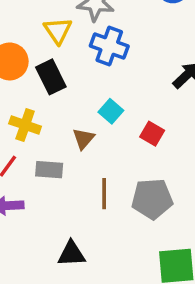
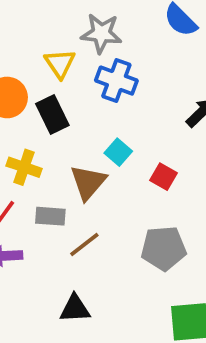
brown triangle: (83, 139) -> (88, 182), size x1.5
brown line: (104, 194) -> (84, 245), moved, turned 52

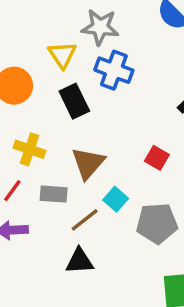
black rectangle: (52, 114) -> (74, 101), moved
cyan square: (118, 152) -> (116, 199), moved
black triangle: (75, 309) -> (79, 261), moved

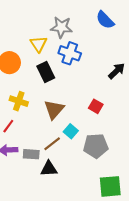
gray rectangle: (54, 194) -> (31, 154), moved

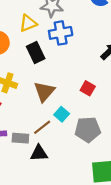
yellow triangle: (39, 44) -> (28, 23), turned 42
blue cross: (70, 53) -> (61, 33), turned -30

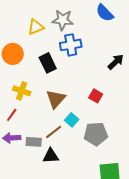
yellow triangle: (28, 23) -> (36, 27), moved

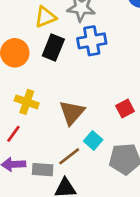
black rectangle: (48, 63) -> (53, 47), moved, turned 48
red square: (96, 96) -> (125, 109), turned 32

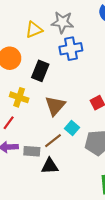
black rectangle: (53, 47) -> (40, 71), moved

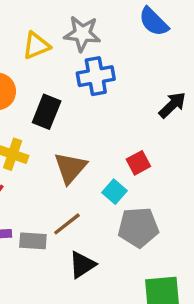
cyan square: (72, 128) -> (115, 192), moved
black triangle: (50, 166) -> (82, 265), moved, turned -30

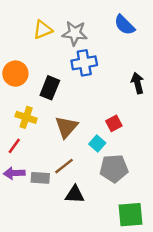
yellow triangle: (36, 46) -> (43, 30), moved
black arrow: (172, 105) -> (138, 83), turned -60
black triangle: (82, 265) -> (75, 194), turned 36

